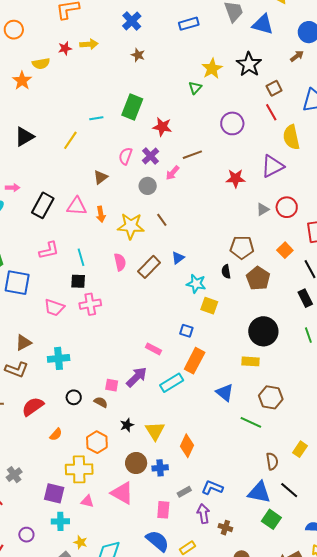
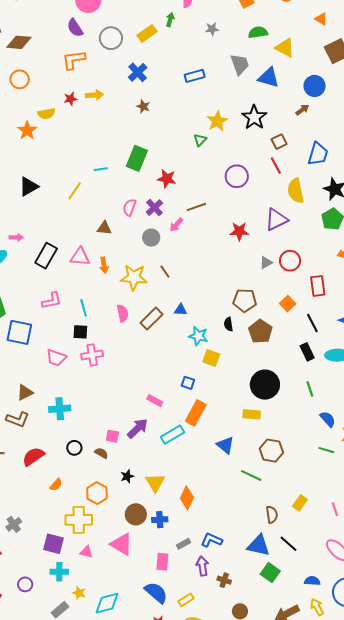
brown triangle: (101, 177) -> (104, 228), turned 42
blue triangle: (178, 258) -> (181, 310), turned 40

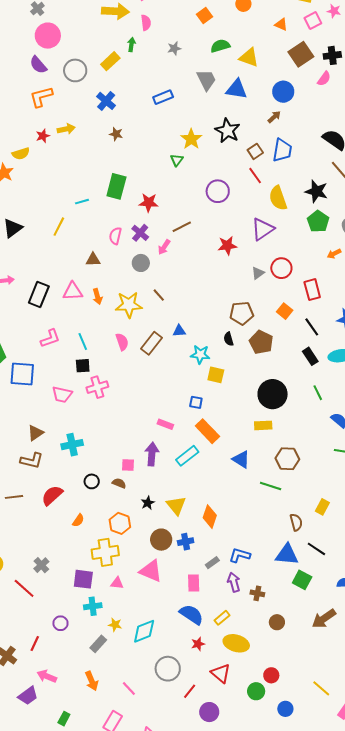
blue trapezoid: (318, 154) -> (282, 150), moved
orange rectangle: (196, 413) -> (207, 431), turned -65
purple arrow: (138, 428) -> (152, 454), turned -35

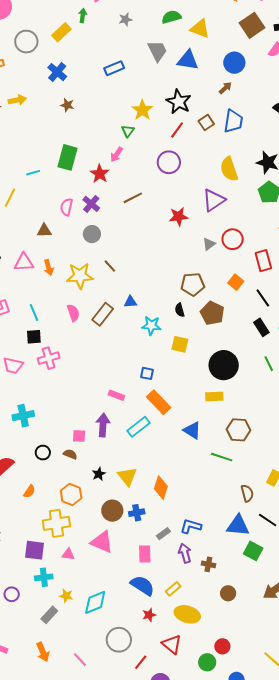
red line: (255, 176) -> (177, 130), moved, turned 72
red star: (149, 203) -> (100, 174), turned 30
pink arrow: (164, 247) -> (117, 154), moved
yellow square: (216, 375) -> (180, 344), moved

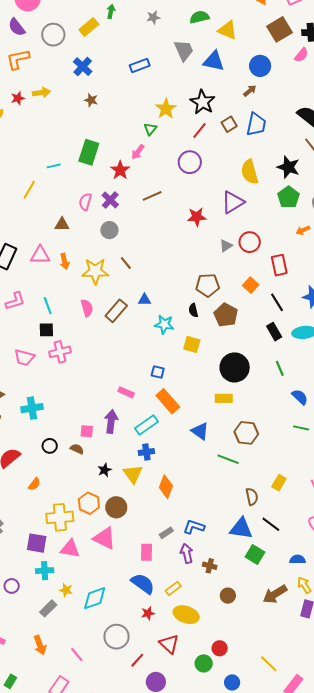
orange hexagon: (71, 494) -> (89, 503), moved
blue cross: (137, 513) -> (146, 452), moved
pink triangle: (68, 554) -> (70, 549), size x1.5

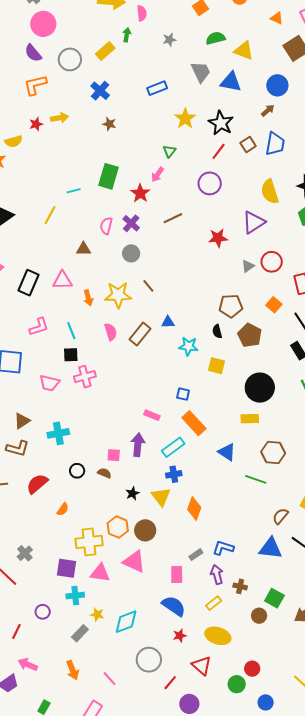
yellow star: (166, 109) -> (185, 119), moved
orange arrow: (65, 261) -> (88, 298), moved
brown semicircle: (252, 497) -> (280, 516), turned -126
green square: (255, 555) -> (274, 598), moved
yellow rectangle: (173, 588) -> (214, 603), moved

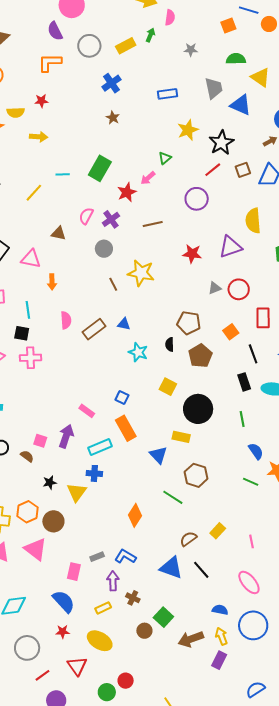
yellow arrow: (60, 118) -> (39, 137), moved
yellow star: (118, 295) -> (141, 273), moved
yellow square: (216, 366) -> (168, 387), moved
blue triangle: (227, 452) -> (158, 455), moved
orange diamond: (194, 508) -> (135, 515), moved

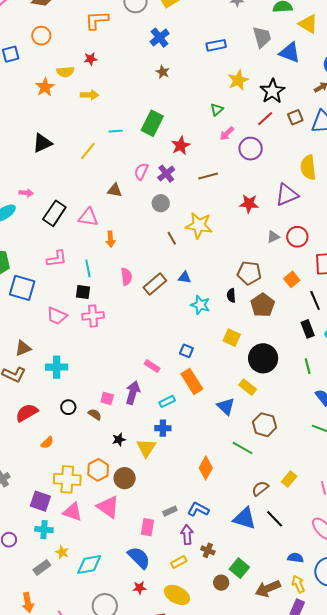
pink arrow: (148, 178) -> (227, 133), moved
yellow rectangle: (181, 437) -> (248, 387), turned 30
cyan rectangle: (100, 447) -> (167, 401), size x0.7

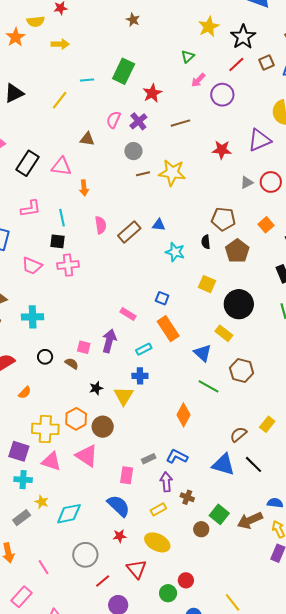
brown line: (172, 238) -> (143, 174), moved, turned -72
green line: (242, 448) -> (208, 386), moved
brown arrow: (268, 589) -> (250, 520), moved

